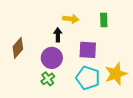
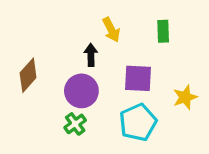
yellow arrow: (71, 19) -> (111, 30), turned 56
yellow star: (116, 74) -> (185, 97), moved, size x0.7
cyan pentagon: (88, 78) -> (138, 122), turned 30

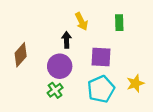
yellow star: (185, 97) -> (135, 83), moved

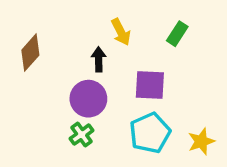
green rectangle: (119, 23) -> (177, 34), turned 35
brown diamond: (21, 55) -> (30, 53), moved
yellow star: (135, 83) -> (201, 141), moved

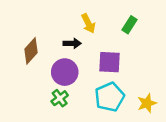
brown diamond: (30, 53) -> (31, 51), moved
black arrow: (99, 59) -> (72, 43), turned 91

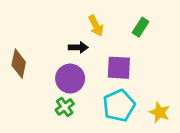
brown diamond: (31, 51) -> (19, 64), moved, turned -30
yellow star: (147, 103) -> (159, 112), turned -30

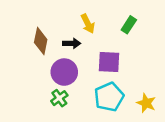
brown diamond: (19, 64) -> (41, 41), moved

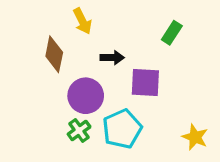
yellow arrow: (88, 24) -> (82, 21), moved
black arrow: (72, 43) -> (112, 58), moved
cyan pentagon: (109, 97) -> (122, 129), moved

